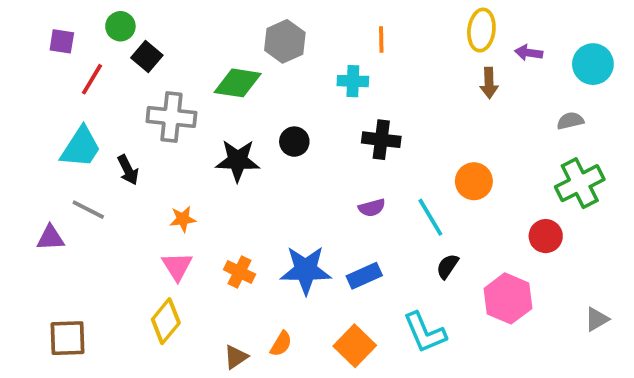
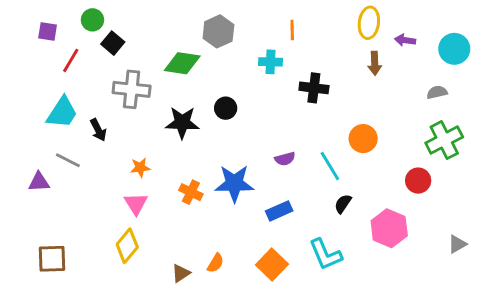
black cross: (381, 140) -> (314, 88), moved
blue star: (306, 270) -> (234, 183), moved
orange cross: (240, 272) -> (191, 192), moved

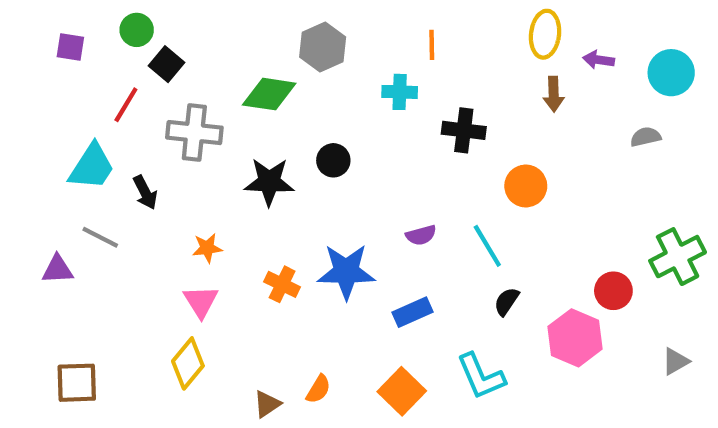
red line: (71, 60) -> (126, 105), moved
orange circle: (363, 139) -> (526, 186), moved
green cross: (444, 140) -> (678, 257), moved
red circle: (418, 181) -> (613, 291), moved

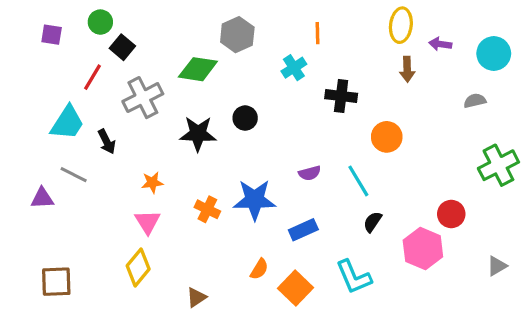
cyan cross: (400, 92) -> (294, 68), turned -35
gray cross: (194, 133) -> (143, 98), turned -33
green cross: (678, 257) -> (498, 165), moved
orange semicircle: (318, 389) -> (259, 269), moved

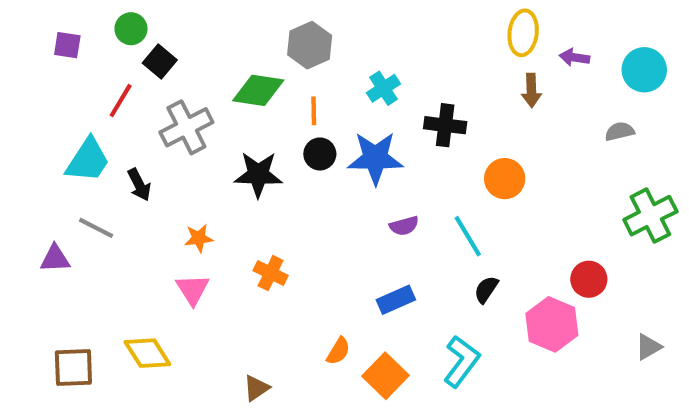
orange line: (317, 33) -> (314, 111), moved
blue star: (255, 200) -> (375, 158), moved
yellow diamond: (138, 267) -> (147, 353), moved, turned -72
cyan L-shape: (354, 277) -> (462, 361), turned -120

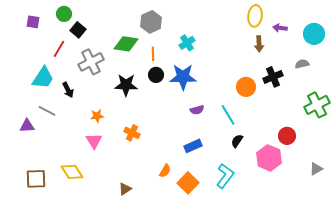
black cross: (445, 125) -> (273, 77), moved, turned -30

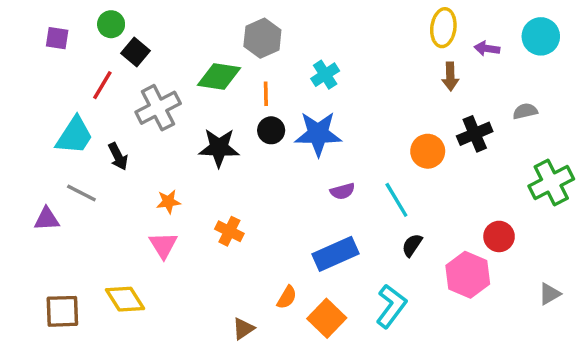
cyan circle: (314, 34) -> (541, 36), moved
blue rectangle: (193, 146) -> (335, 254), size x1.4
brown triangle: (125, 189) -> (243, 329), moved

